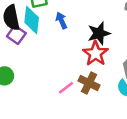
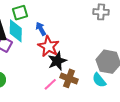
black star: (99, 33) -> (57, 61), moved
red star: (95, 53) -> (49, 46), moved

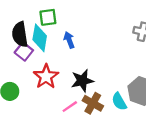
red star: (49, 46) -> (46, 77), moved
cyan semicircle: (99, 80) -> (119, 102), moved

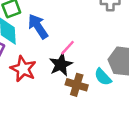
blue arrow: (69, 40) -> (38, 26), size x1.5
pink line: (70, 107) -> (68, 48), moved

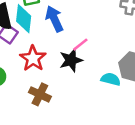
cyan semicircle: (103, 77) -> (111, 79), turned 138
brown cross: (77, 85) -> (40, 94), moved

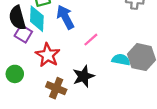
black star: (71, 60) -> (83, 76), moved
cyan semicircle: (111, 79) -> (121, 60), moved

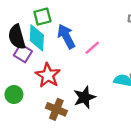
pink line: (91, 40) -> (92, 48), moved

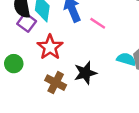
pink line: (92, 48) -> (98, 23), turned 70

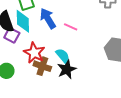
cyan semicircle: (126, 59) -> (63, 56), moved, turned 42
brown cross: (56, 83) -> (42, 66), moved

